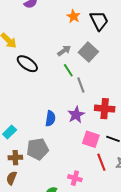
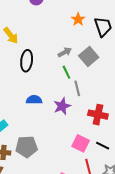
black ellipse: (27, 64) -> (27, 61), turned 55
purple star: (76, 115) -> (62, 106), moved
blue semicircle: (50, 118) -> (34, 100), moved, turned -105

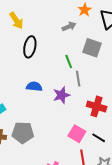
gray arrow: (65, 52) -> (69, 26), moved
gray square: (89, 56) -> (92, 48), turned -36

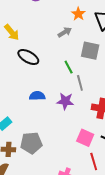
black ellipse: (30, 47) -> (28, 57), turned -65
purple star: (61, 95) -> (65, 101), turned 30

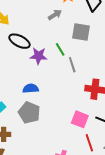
blue semicircle: (37, 96) -> (31, 88), moved
purple star: (65, 101) -> (39, 56), moved
gray pentagon: (31, 143) -> (29, 113), moved, turned 30

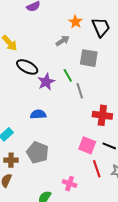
purple star: (39, 56) -> (46, 82), turned -30
gray pentagon: (29, 113) -> (38, 152), moved

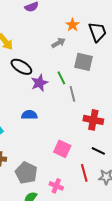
pink square: (87, 145) -> (62, 149), moved
gray pentagon: (38, 152) -> (26, 173), moved

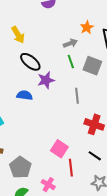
green line: (61, 78) -> (71, 62), moved
blue semicircle: (29, 115) -> (25, 95), moved
red line: (84, 173) -> (71, 168), moved

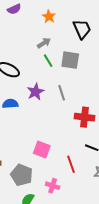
orange star: (87, 27) -> (49, 17), moved
purple star: (46, 80) -> (35, 92), moved
pink square: (59, 149) -> (42, 149), moved

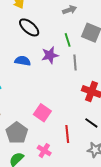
green line: (48, 61) -> (68, 40), moved

